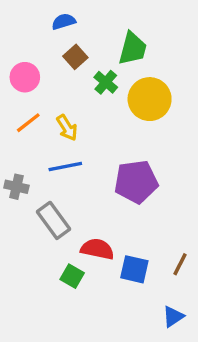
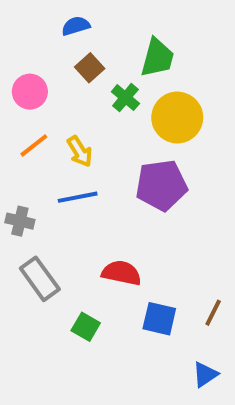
purple pentagon: (136, 182) -> (161, 185), moved
gray rectangle: (53, 220) -> (40, 279), moved
red semicircle: (97, 249) -> (121, 273), moved

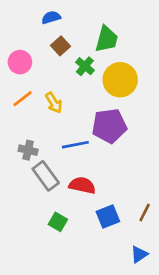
blue line: (78, 197) -> (75, 145), moved
gray cross: (20, 221) -> (28, 150), moved
gray rectangle: (40, 279) -> (46, 176), moved
blue square: (159, 319) -> (108, 217), turned -35

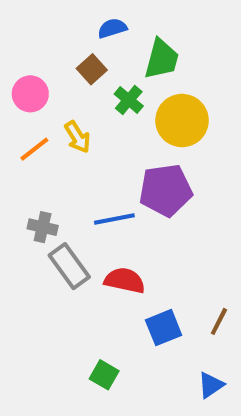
blue semicircle: (51, 17) -> (112, 28), moved
yellow arrow: (54, 103) -> (77, 137), moved
green square: (58, 222) -> (104, 375), moved

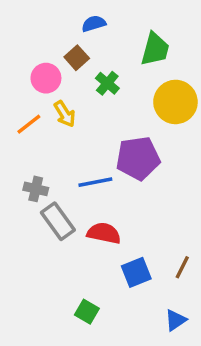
green trapezoid: (162, 59) -> (155, 49), moved
pink circle: (30, 94) -> (46, 78), moved
yellow circle: (182, 121) -> (175, 102), moved

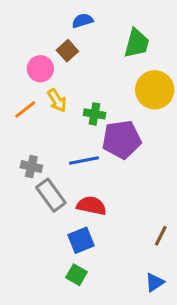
green cross: (107, 83) -> (95, 114), moved, turned -30
blue square: (136, 272) -> (81, 240), moved

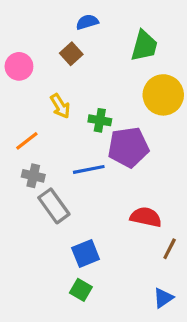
pink circle: (40, 69) -> (19, 66), moved
orange line: (25, 109) -> (27, 141), moved
red semicircle: (92, 206) -> (146, 217), moved

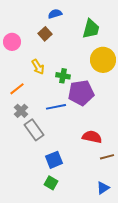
gray cross: (33, 176) -> (21, 111), turned 32
brown line: (170, 249) -> (107, 157), turned 48

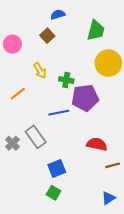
gray cross: (21, 111) -> (12, 143), moved

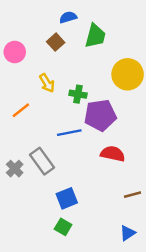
green trapezoid: (96, 30) -> (95, 36), moved
red semicircle: (97, 144) -> (113, 154), moved

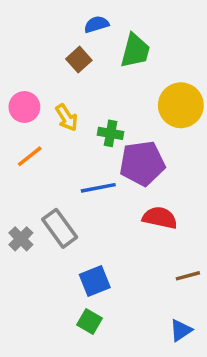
pink circle: (15, 52) -> (24, 107), moved

